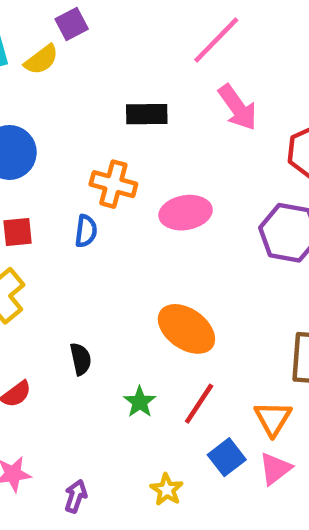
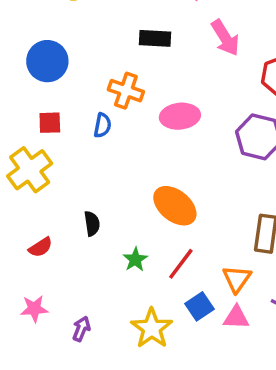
pink triangle: (275, 469) -> (236, 317), turned 36
yellow star: (167, 490) -> (152, 328), size x1.6

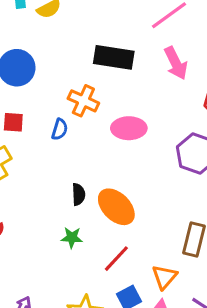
black rectangle: (155, 38) -> (114, 57), size x1.4
black semicircle: (92, 224) -> (79, 194), moved
green star: (135, 259) -> (72, 238), moved, turned 30

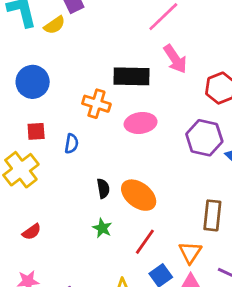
black rectangle: (114, 57) -> (131, 76), moved
blue semicircle: (60, 129) -> (72, 144), moved
green star: (72, 238) -> (102, 228), turned 30

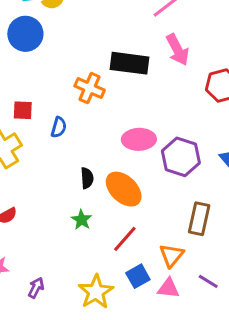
blue circle: (33, 82) -> (25, 34), moved
pink ellipse: (141, 123) -> (139, 139), moved
purple hexagon: (204, 138) -> (181, 157), moved

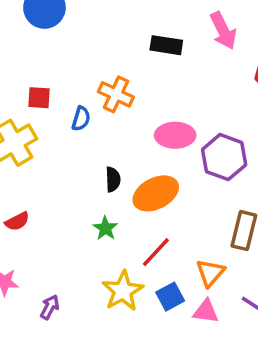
black rectangle: (130, 63) -> (166, 45), size x0.7
orange cross: (90, 88) -> (116, 94), moved
orange ellipse: (124, 189) -> (156, 193), turned -72
yellow star: (96, 292) -> (123, 291), moved

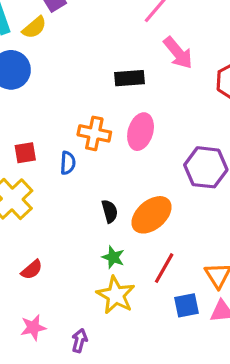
pink ellipse: (175, 135) -> (141, 132), moved, turned -60
yellow star: (123, 291) -> (116, 295), moved
blue square: (170, 297) -> (187, 305), turned 30

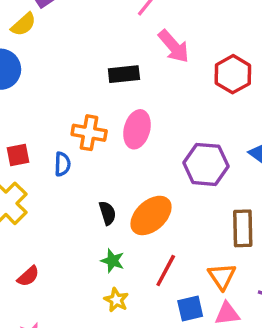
yellow star: (116, 295) -> (116, 300), size x0.6

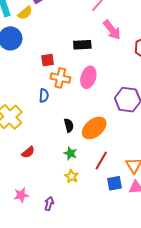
red square: (18, 155) -> (48, 60), moved
red semicircle: (28, 276) -> (28, 152), moved

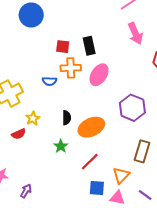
black rectangle: (82, 45) -> (89, 46), moved, turned 66
orange cross: (60, 78) -> (71, 68), turned -30
blue semicircle: (44, 96) -> (50, 81), turned 72
yellow star: (72, 176) -> (33, 118), moved

